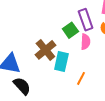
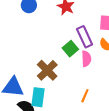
cyan rectangle: (61, 62) -> (38, 97), moved

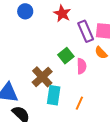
purple rectangle: (85, 37) -> (86, 31), moved
cyan rectangle: (38, 97) -> (54, 95), moved

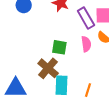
green square: (66, 56) -> (59, 47), moved, turned -35
pink semicircle: (82, 66) -> (86, 44), moved

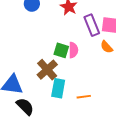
pink semicircle: (86, 44) -> (73, 50), moved
orange line: (88, 90) -> (84, 97), turned 56

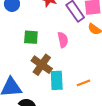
green square: (61, 50) -> (31, 37), moved

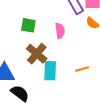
orange line: (83, 83) -> (82, 69), moved

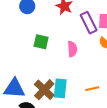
brown cross: (37, 54) -> (44, 90), moved

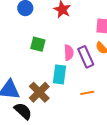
purple rectangle: (89, 23) -> (86, 57), moved
cyan rectangle: (60, 88) -> (59, 74), moved

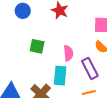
purple rectangle: (86, 57) -> (90, 68), moved

